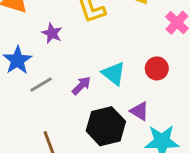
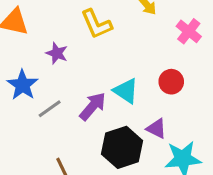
purple arrow: (81, 86) -> (93, 106), size x1.4

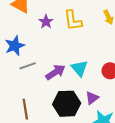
purple star: (57, 53) -> (46, 22), moved
purple triangle: (156, 129) -> (92, 98), turned 40

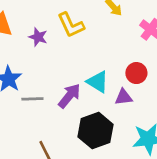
gray line: (28, 66) -> (32, 99), turned 35
purple triangle: (92, 98) -> (124, 97), moved, turned 48

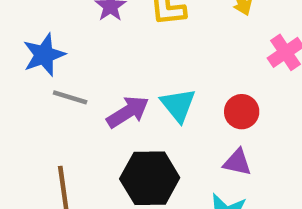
purple triangle: (124, 97) -> (237, 162), moved

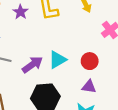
cyan triangle: (178, 105) -> (57, 60), turned 42

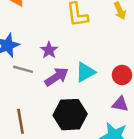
purple star: (20, 12) -> (49, 50), moved

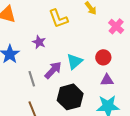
purple star: (49, 50) -> (39, 42), moved
gray line: (23, 69) -> (32, 79), moved, turned 70

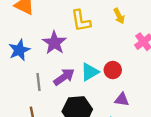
purple star: (39, 42) -> (54, 43), size x1.5
red circle: (103, 57) -> (113, 70), moved

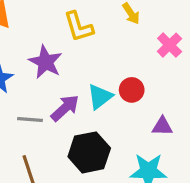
gray line: (38, 82) -> (30, 120), turned -72
purple triangle: (122, 100) -> (162, 126), moved

